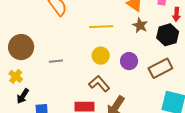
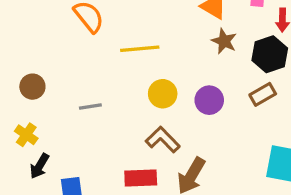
yellow line: (101, 27) -> (140, 49), moved
brown circle: (21, 47) -> (32, 87), size x0.6
brown rectangle: (160, 68) -> (263, 94), moved, size x0.7

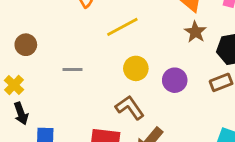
yellow line: (140, 49) -> (122, 27), turned -32
black arrow: (39, 166) -> (21, 113), turned -60

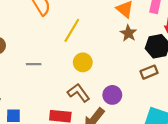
yellow line: (122, 27) -> (72, 30), turned -30
purple circle: (175, 80) -> (112, 95), moved

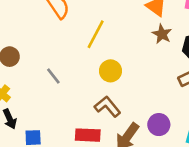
gray line: (34, 64) -> (53, 76), turned 56
purple circle: (112, 95) -> (159, 125), moved

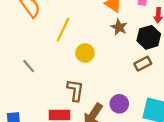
yellow circle: (110, 71) -> (85, 53), moved
brown L-shape: (107, 107) -> (75, 90), turned 50

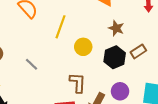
brown star: (119, 27) -> (116, 28), moved
black hexagon: (149, 37) -> (115, 57), moved

